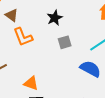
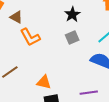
black star: (55, 18) -> (72, 14), moved

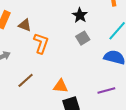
orange L-shape: (30, 37) -> (41, 43), turned -125

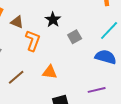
black star: (80, 15) -> (53, 20), moved
orange triangle: (61, 86) -> (50, 72), moved

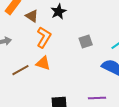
black star: (53, 20) -> (58, 12), moved
orange triangle: (50, 72) -> (43, 63), moved

